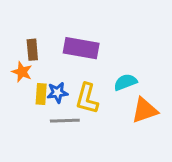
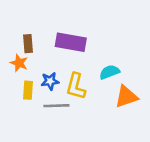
yellow rectangle: (41, 94) -> (28, 90), moved

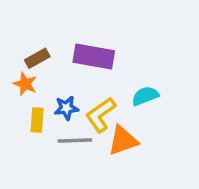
brown rectangle: (28, 44) -> (37, 58), turned 66
yellow L-shape: (76, 86) -> (101, 115), turned 40
orange triangle: (126, 97) -> (123, 141), moved

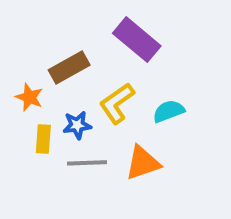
purple rectangle: (94, 56) -> (137, 40), moved, turned 30
brown rectangle: (37, 58) -> (69, 67), moved, size x1.4
yellow L-shape: (101, 115) -> (117, 103), moved

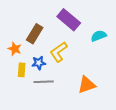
brown rectangle: (69, 67) -> (35, 34), turned -30
cyan semicircle: (169, 111) -> (99, 36), moved
orange triangle: (143, 163) -> (87, 85), moved

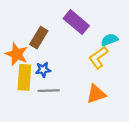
orange star: (15, 49) -> (17, 54), size x1.5
yellow L-shape: (59, 52) -> (98, 57), moved
yellow rectangle: (22, 70) -> (24, 77), size x1.6

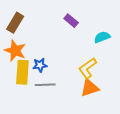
purple rectangle: (76, 22) -> (71, 21), size x0.6
brown rectangle: (39, 38) -> (15, 23), moved
yellow L-shape: (98, 57) -> (88, 68), moved

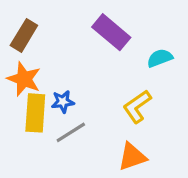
purple rectangle: (71, 21) -> (111, 32), size x1.6
gray line: (45, 85) -> (71, 132), turned -30
orange triangle: (90, 88) -> (132, 157), moved

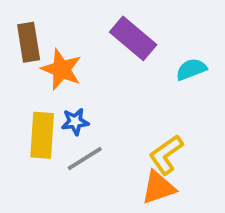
brown rectangle: (24, 35) -> (29, 42), turned -40
orange star: (24, 79) -> (61, 69), moved
yellow L-shape: (137, 107) -> (166, 155), moved

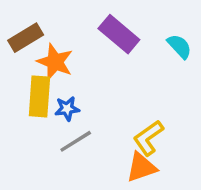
brown rectangle: (29, 42) -> (26, 38), turned 68
cyan semicircle: (191, 69) -> (179, 46), moved, turned 68
yellow rectangle: (42, 135) -> (39, 96), moved

